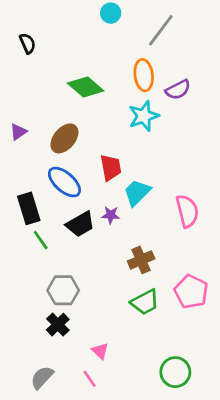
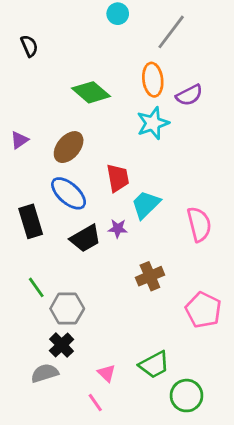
green line: (41, 240) -> (36, 287), moved
green trapezoid: (145, 302) -> (154, 365), moved
gray semicircle: (42, 377) -> (45, 373), moved, turned 30

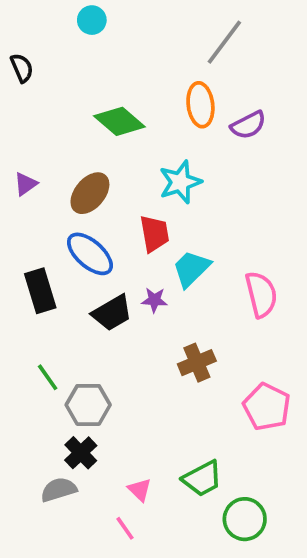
cyan circle: (118, 14) -> (92, 20), moved
black semicircle: (29, 46) -> (22, 68), moved
cyan star: (153, 123) -> (180, 182), moved

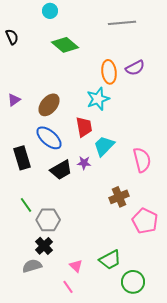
gray line: (224, 42) -> (122, 23), turned 48
orange ellipse: (200, 105) -> (109, 72), moved
green diamond: (119, 121) -> (65, 45), moved
brown cross: (197, 363) -> (119, 197), moved

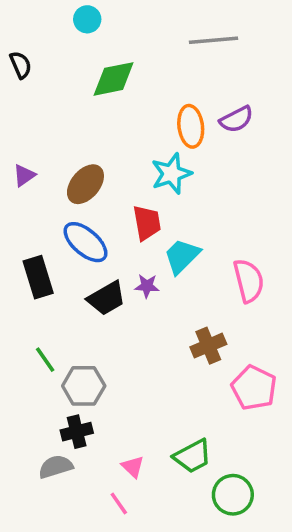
green diamond: (65, 45) -> (114, 79), turned -52
black cross: (44, 246) -> (77, 432), turned 30

